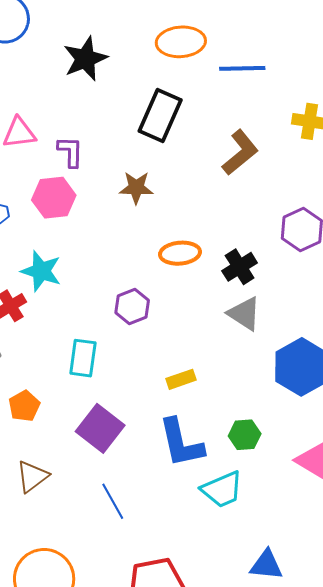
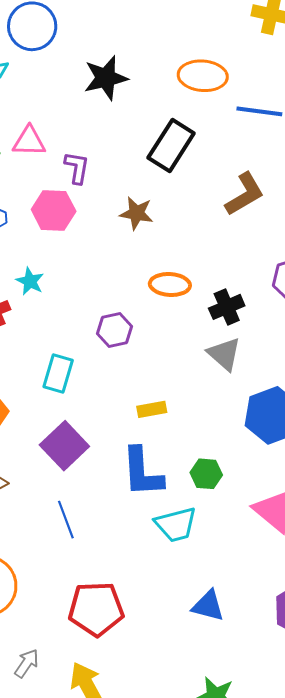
cyan star: (41, 271) -> (30, 281), size x0.7

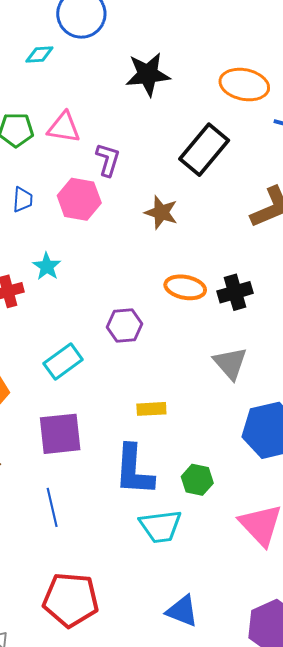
black cross: (227, 307) -> (235, 292), moved
cyan rectangle: (58, 374) -> (63, 361), turned 30
purple square: (64, 446) -> (60, 434), turned 30

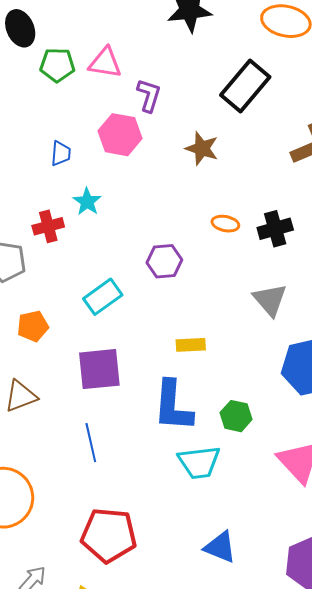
blue trapezoid: (23, 200) -> (61, 153), moved
orange ellipse: (185, 287) -> (225, 224), size x0.7

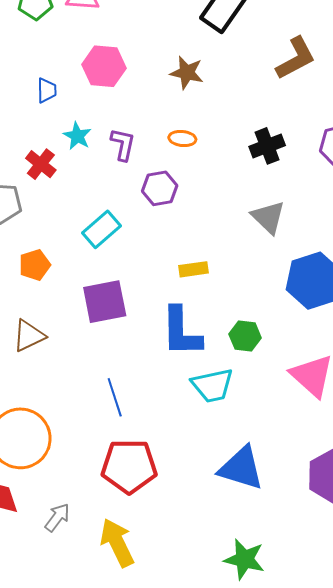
purple L-shape: (149, 95) -> (123, 144), moved
orange ellipse: (225, 224) -> (182, 139), moved
red cross: (48, 226) -> (41, 164), turned -32
blue line: (91, 443) -> (115, 397), moved
blue triangle: (220, 547) -> (241, 468), size x1.4

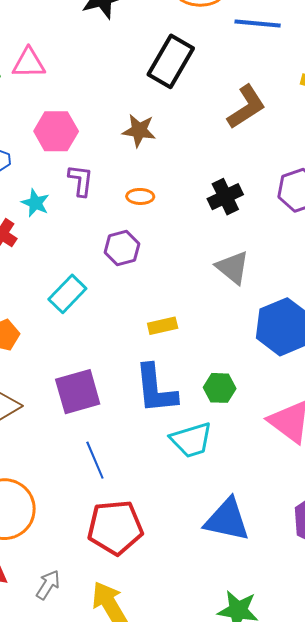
purple L-shape: (123, 144) -> (81, 180), moved
purple square: (105, 302) -> (78, 392), moved

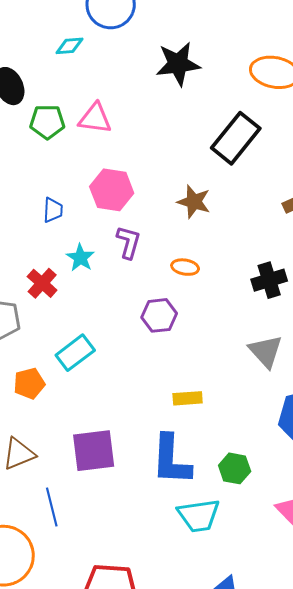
cyan rectangle: (67, 294) -> (75, 353), moved
blue line: (95, 460) -> (52, 507), moved

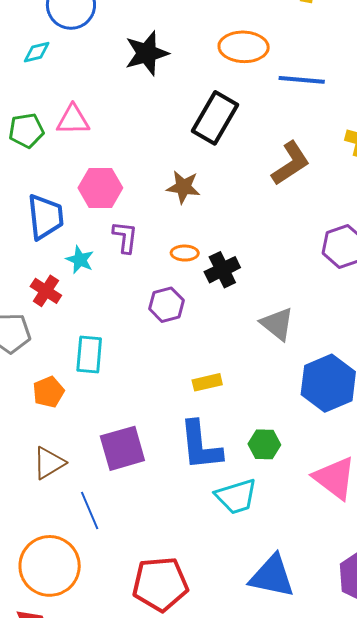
blue trapezoid: (53, 210) -> (45, 217), size x1.8
black cross: (269, 280) -> (222, 270), moved
cyan rectangle: (75, 353) -> (89, 354), turned -39

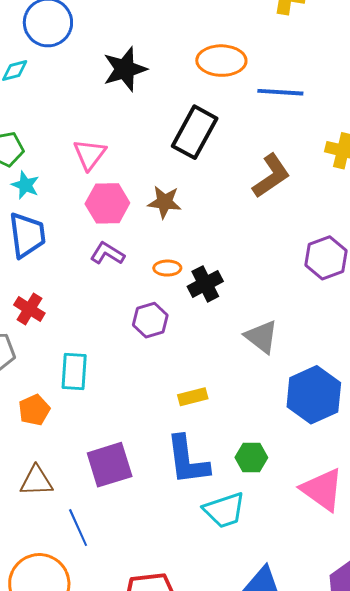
pink triangle: (73, 120) -> (90, 154), moved, turned -51
pink hexagon: (100, 188) -> (107, 203), moved
purple L-shape: (125, 237) -> (107, 253), turned -64
cyan star: (80, 260) -> (25, 185), moved
brown triangle: (49, 463) -> (36, 481), turned 30

